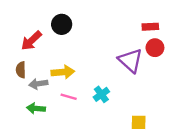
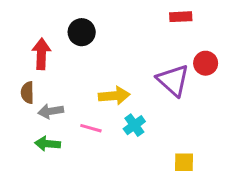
red rectangle: (150, 27) -> (181, 17), moved
red arrow: (31, 41) -> (41, 54), turned 135
yellow arrow: (63, 72) -> (114, 96), moved

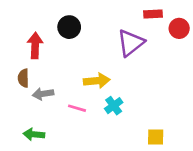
red circle: (206, 63) -> (179, 28), moved
purple triangle: (173, 80) -> (131, 43), moved, turned 40
green arrow: (48, 144) -> (34, 134), moved

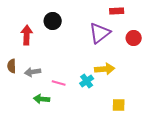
red circle: (179, 28) -> (134, 38), moved
brown semicircle: (23, 78) -> (12, 66), moved
yellow arrow: (97, 81) -> (105, 69), moved
green arrow: (34, 134) -> (42, 99), moved

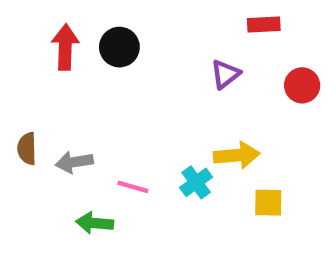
purple triangle: (100, 33) -> (225, 74), size x0.6
red arrow: (27, 35) -> (65, 47), moved
yellow square: (119, 105) -> (268, 203), moved

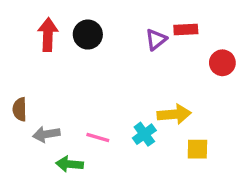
red rectangle: (264, 24) -> (186, 30), moved
purple triangle: (225, 74) -> (156, 40), moved
gray arrow: (74, 162) -> (46, 134), moved

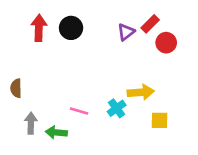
red rectangle: (186, 30) -> (150, 24), turned -42
red circle: (222, 63) -> (166, 43), moved
gray arrow: (46, 134) -> (31, 123), moved, turned 100

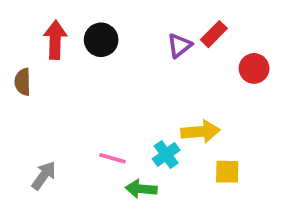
red circle: (166, 43) -> (254, 68), moved
brown semicircle: (16, 88) -> (23, 82), moved
gray arrow: (31, 123) -> (44, 175), turned 35
green arrow: (56, 132) -> (141, 189), moved

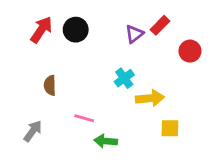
red arrow: (55, 40) -> (41, 30), turned 32
brown semicircle: (23, 82) -> (50, 85), moved
cyan cross: (166, 154) -> (124, 78), moved

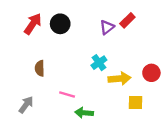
red circle: (190, 51) -> (151, 73), moved

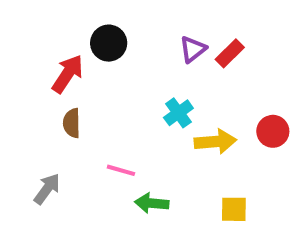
red rectangle: (127, 20) -> (230, 53), moved
red arrow: (33, 24) -> (68, 74), moved
yellow square: (135, 102) -> (234, 209), moved

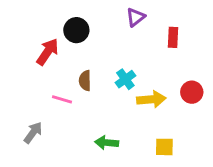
purple triangle: (193, 49) -> (136, 17), moved
red rectangle: (230, 53) -> (173, 37), moved, turned -42
brown semicircle: (72, 123) -> (85, 81), moved
pink line: (121, 170) -> (62, 99), moved

